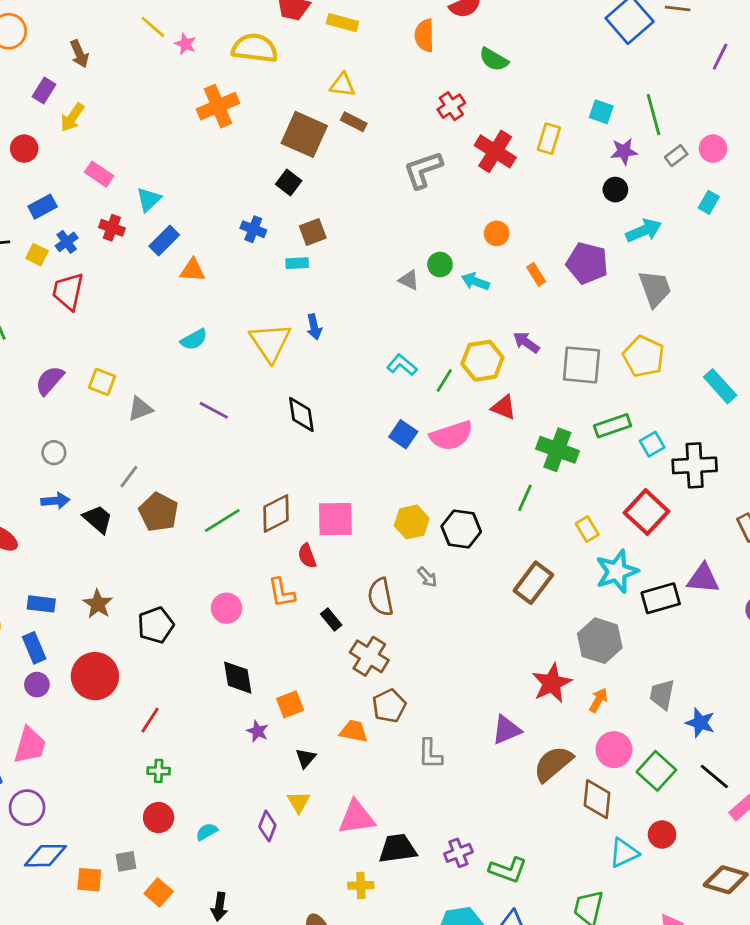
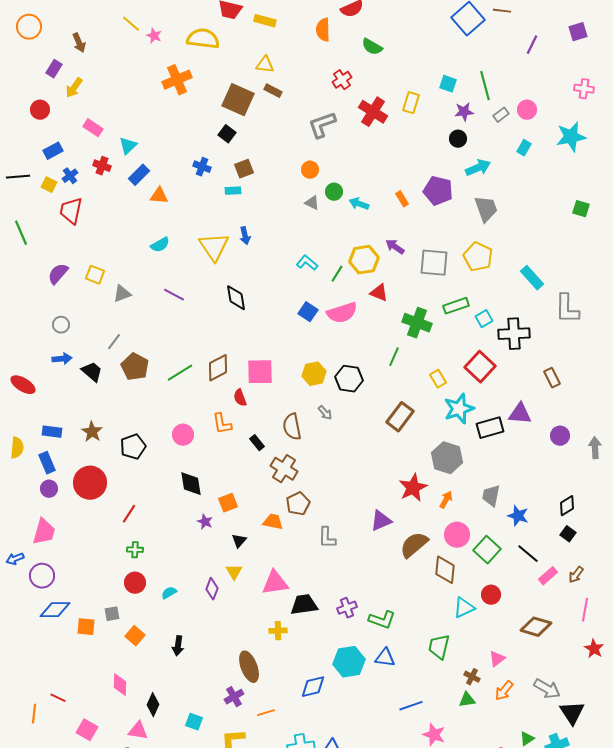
orange circle: (497, 233) -> (310, 170), moved

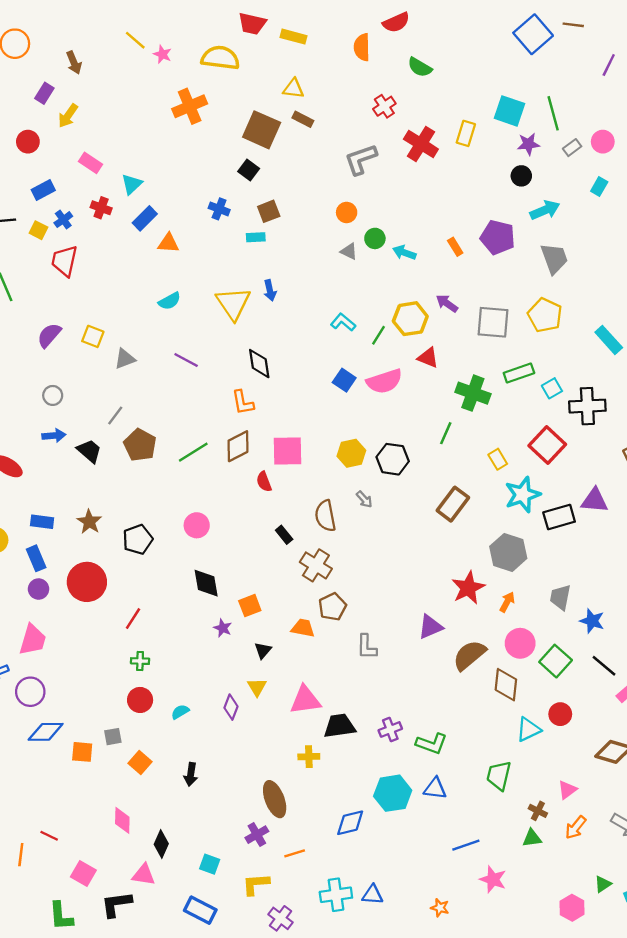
cyan square: (448, 84) -> (509, 111), size x1.5
orange L-shape: (222, 424) -> (243, 403), moved

